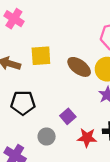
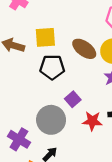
black pentagon: (23, 103) -> (52, 67), moved
gray circle: (47, 137) -> (51, 120), size x1.6

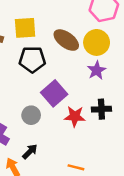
purple square: (73, 99) -> (54, 93), size x1.5
gray circle: (51, 120) -> (31, 115), size x0.6

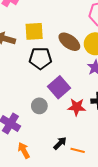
black arrow: (30, 152) -> (60, 143), moved

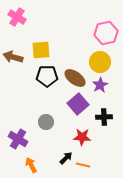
brown ellipse: (69, 42) -> (75, 78), moved
purple square: (59, 87) -> (78, 104), moved
red star: (77, 107) -> (82, 137), moved

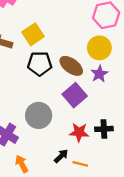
yellow square: (41, 50) -> (33, 34), turned -30
black cross: (104, 117) -> (104, 129), moved
gray circle: (46, 122) -> (39, 115), size x1.5

